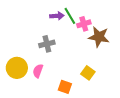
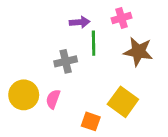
green line: (70, 16) -> (94, 43), moved, turned 30
pink cross: (84, 24) -> (122, 18), moved
yellow square: (88, 73) -> (123, 102), size x1.5

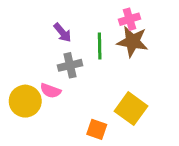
purple arrow: (80, 22) -> (62, 33), moved, turned 54
brown star: (138, 52) -> (132, 42), moved
pink semicircle: (53, 99) -> (51, 91), moved, turned -90

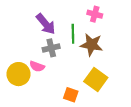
pink cross: (130, 19) -> (95, 14), turned 32
purple arrow: (62, 33) -> (46, 24), size x1.5
brown star: (132, 42) -> (91, 45), moved

